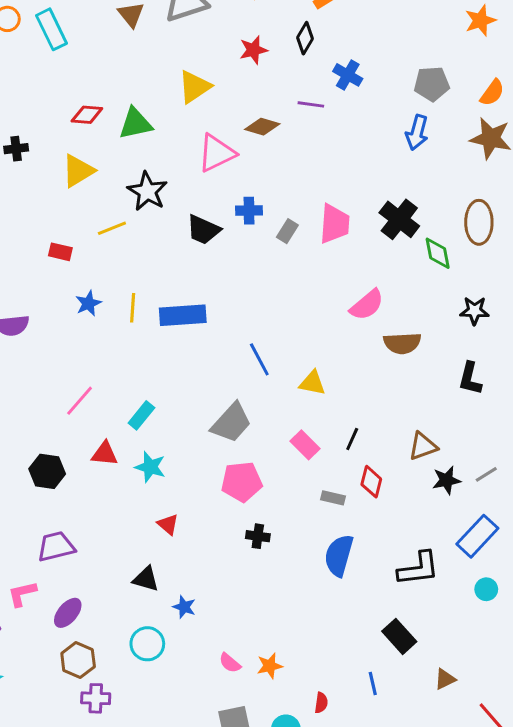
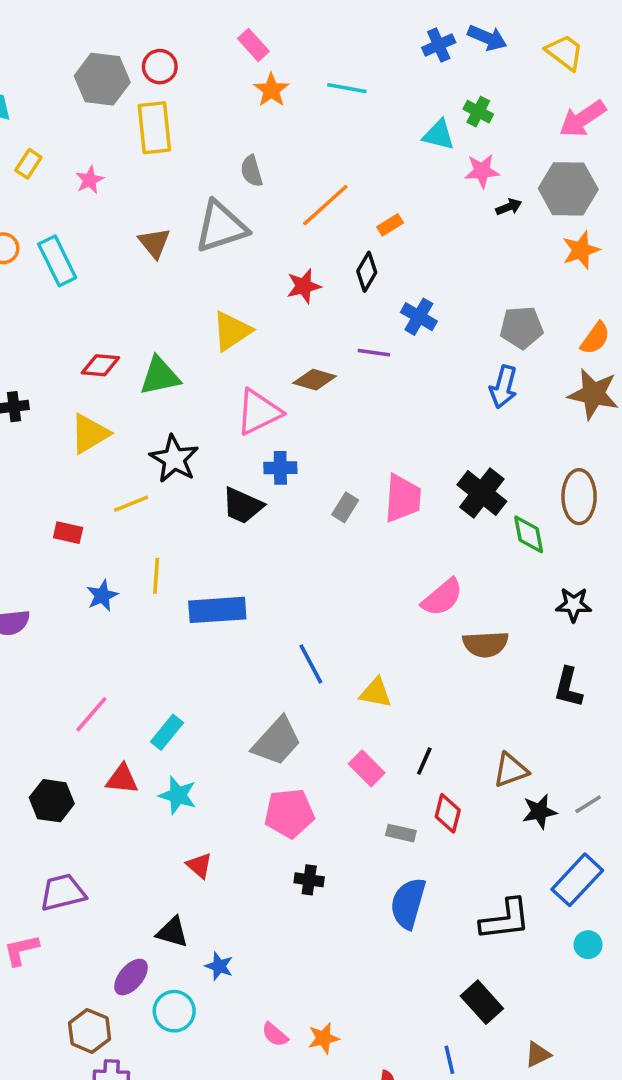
blue cross: (249, 211) -> (280, 468), moved
yellow line: (133, 308) -> (156, 576), moved
purple ellipse: (68, 613) -> (131, 977), moved

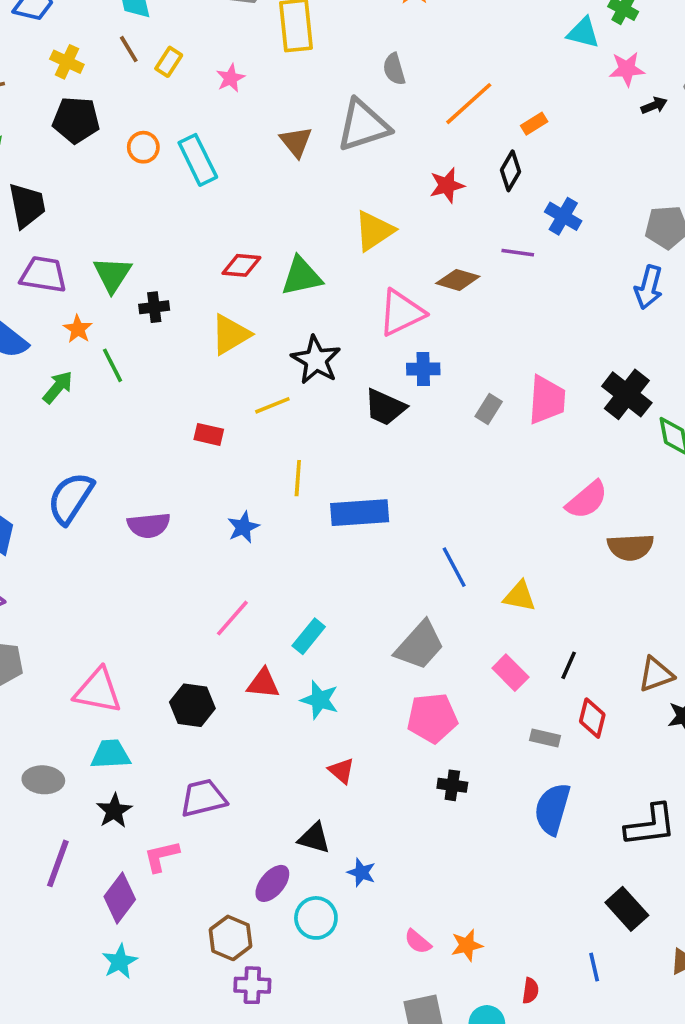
blue star: (102, 596) -> (243, 527), moved

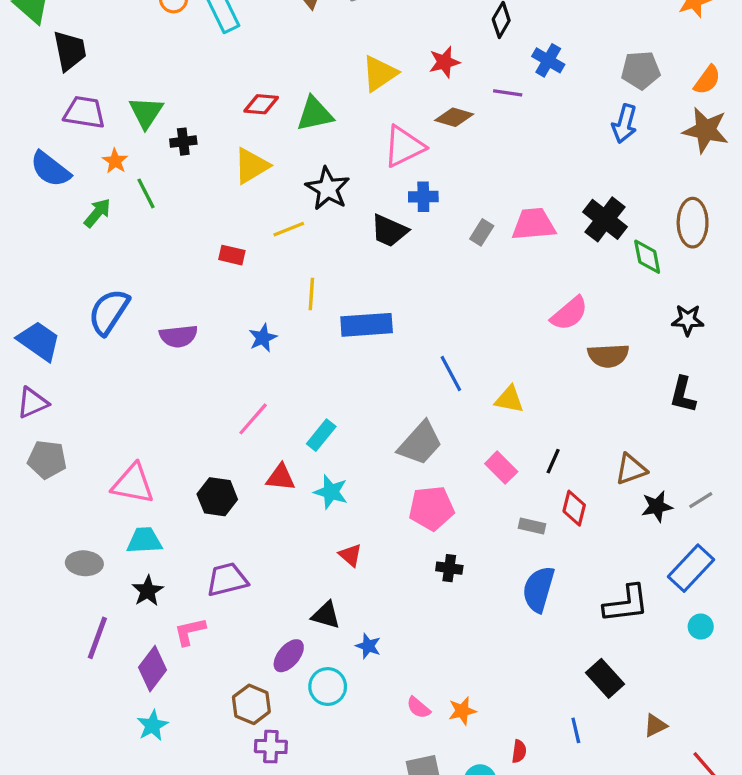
red star: (447, 185) -> (444, 62), moved
pink trapezoid: (547, 400) -> (534, 224), turned -99

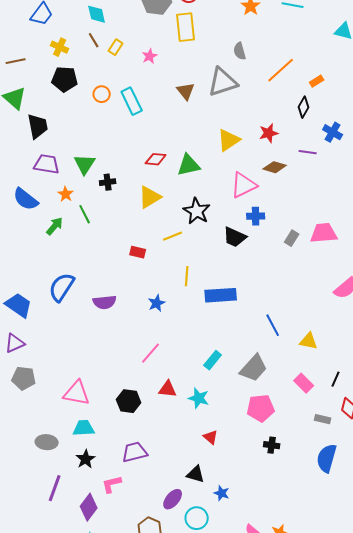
cyan rectangle: (321, 435) -> (213, 360), moved

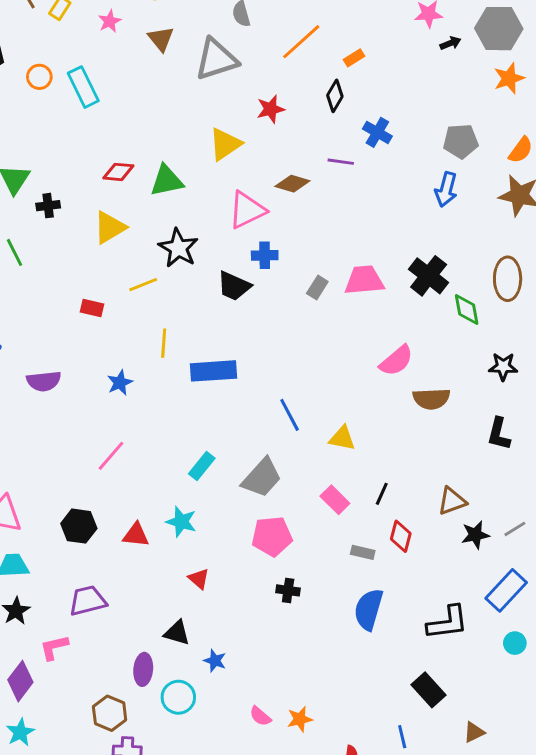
brown triangle: (186, 91) -> (161, 39), moved
red star: (269, 133) -> (271, 109), moved
red triangle: (168, 389) -> (136, 535), moved
purple ellipse: (173, 499) -> (143, 669), turned -35

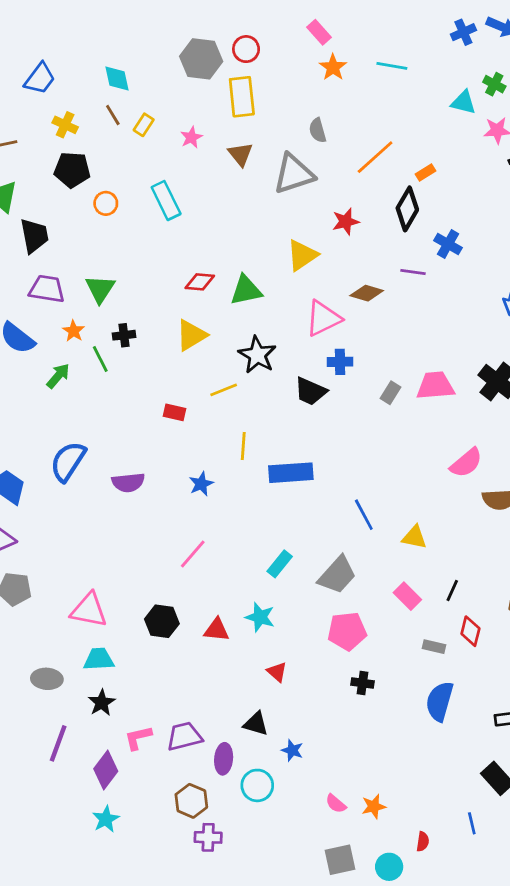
orange circle: (39, 77) -> (106, 203), moved
black diamond: (335, 96) -> (407, 209), size x1.4
black cross: (48, 206) -> (124, 335), moved
purple trapezoid: (88, 601) -> (184, 736), moved

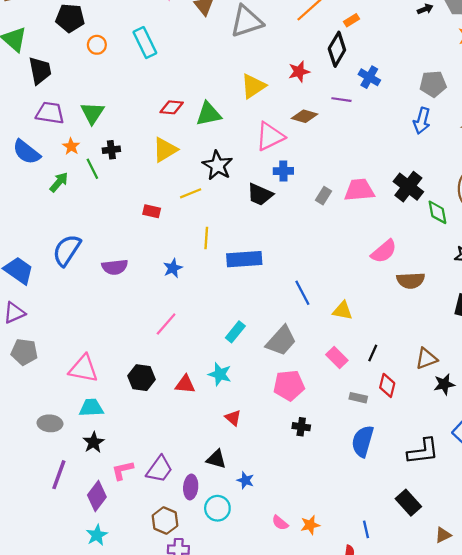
red star: (346, 222) -> (299, 72), moved
purple trapezoid: (184, 736) -> (159, 469), turned 140
blue line: (472, 823) -> (366, 529), moved

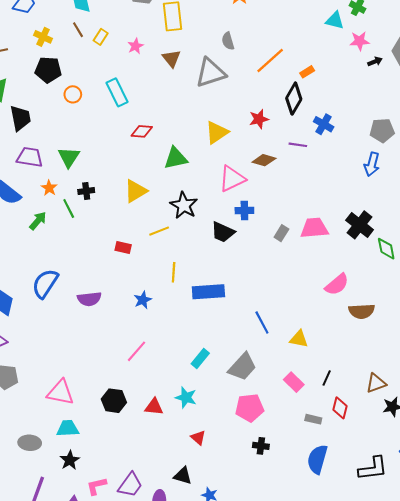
red diamond: (172, 107) -> (142, 131), moved

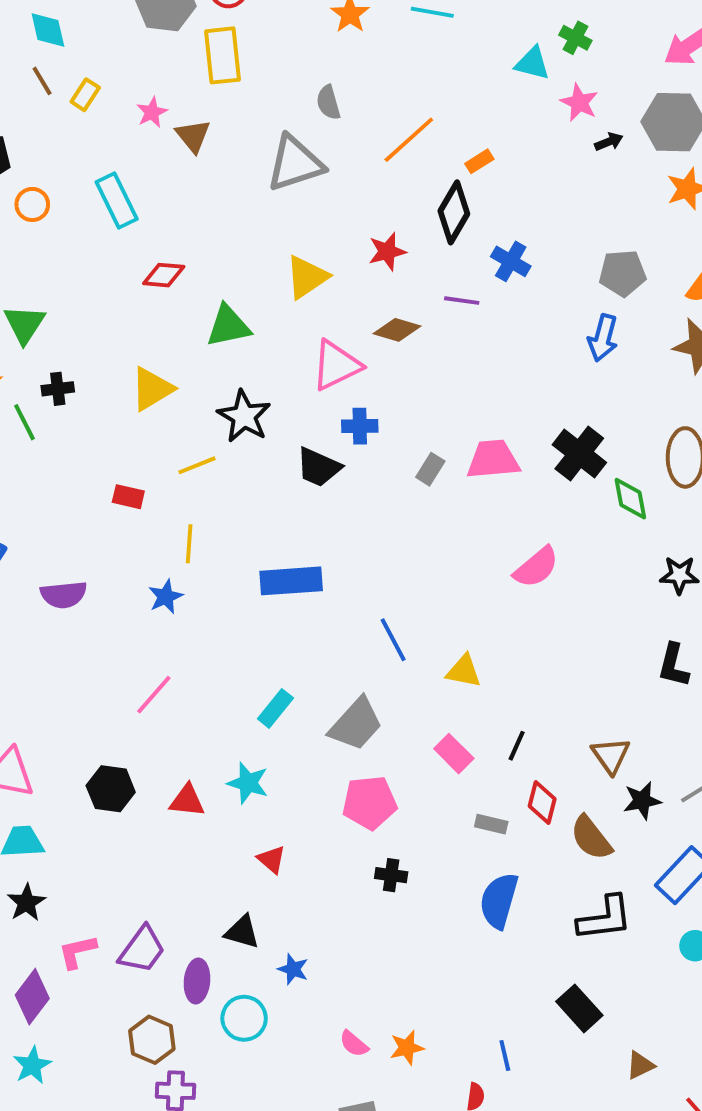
pink star: (360, 41) -> (579, 103), turned 30
brown triangle: (171, 58) -> (193, 136), moved
yellow line: (174, 272) -> (189, 544), moved
brown semicircle: (362, 311) -> (591, 838), moved, turned 55
brown triangle: (376, 383) -> (611, 755), turned -45

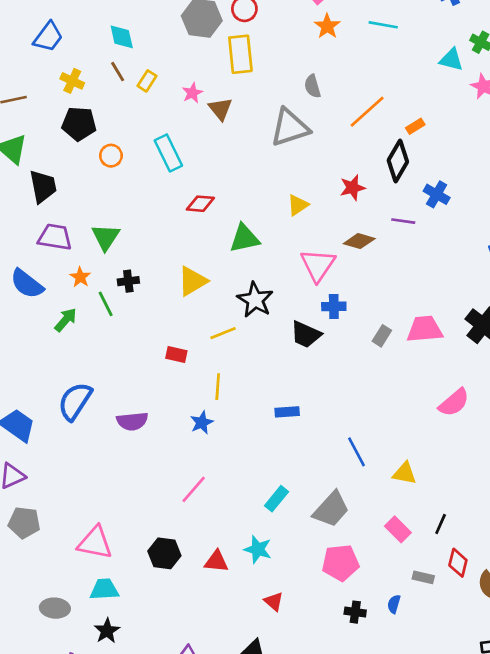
yellow triangle: (307, 277) -> (298, 205), size x0.7
pink triangle: (336, 365) -> (318, 265), turned -30
blue rectangle: (291, 581) -> (287, 412), size x0.6
blue semicircle: (499, 901) -> (394, 604), moved, size x0.5

